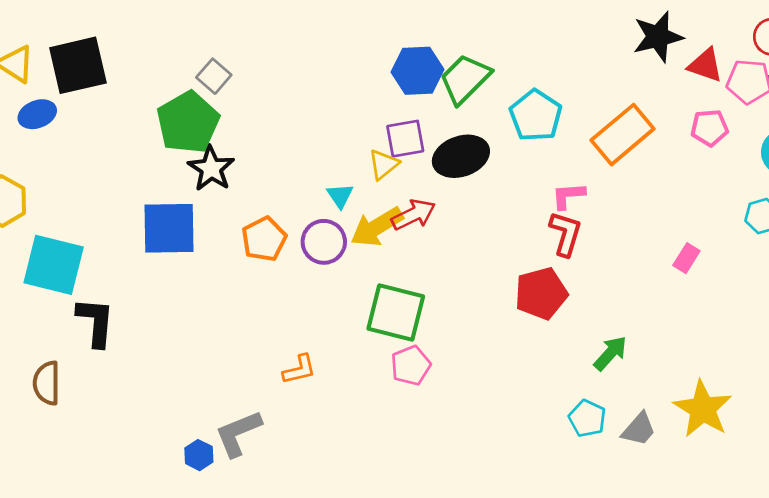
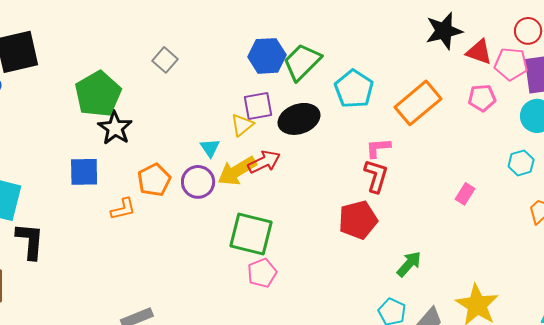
gray square: (214, 76) -> (165, 60), moved
blue square: (169, 228) -> (84, 172), size x0.7
orange L-shape: (299, 370) -> (123, 209), moved

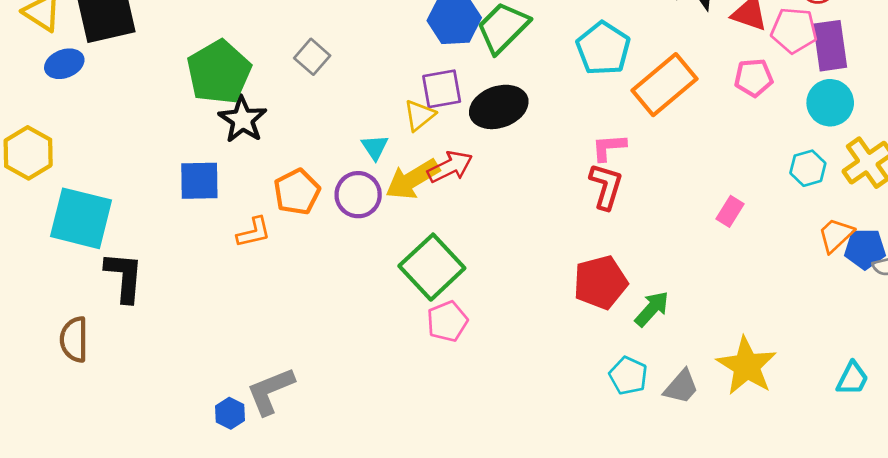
gray square: (165, 60) -> (312, 57), moved
cyan pentagon: (354, 89) -> (603, 48), moved
red pentagon: (358, 220) -> (600, 282), moved
green square: (251, 234) -> (432, 267), turned 33

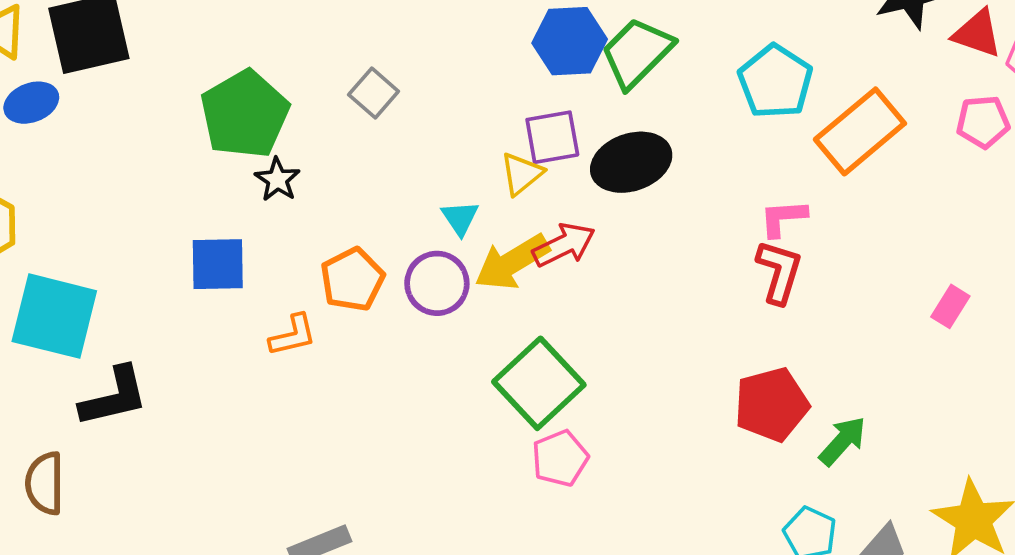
black star: (243, 119) -> (277, 180), size x0.7
black L-shape: (124, 277) -> (114, 397), turned 72

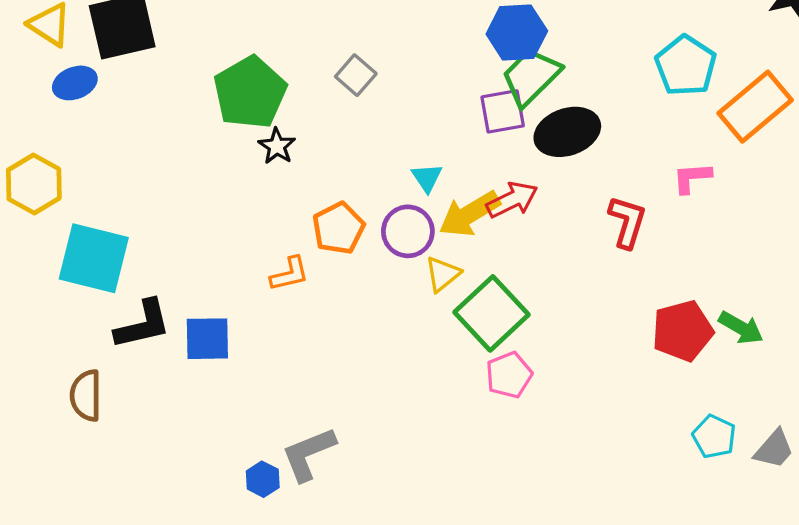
green trapezoid: (637, 53) -> (531, 77), moved
yellow triangle: (522, 174) -> (443, 274), moved
blue square: (218, 264) -> (207, 339), moved
red L-shape: (779, 272) -> (627, 222), moved
green arrow: (843, 441) -> (741, 328), moved, turned 78

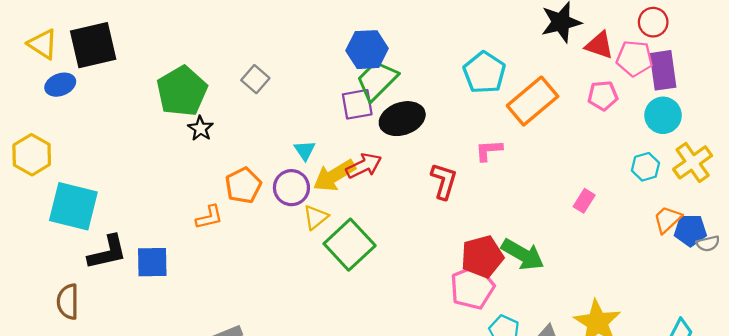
green arrow: (741, 328) -> (523, 254), size x1.4
pink pentagon: (509, 375) -> (472, 287), moved, size x1.4

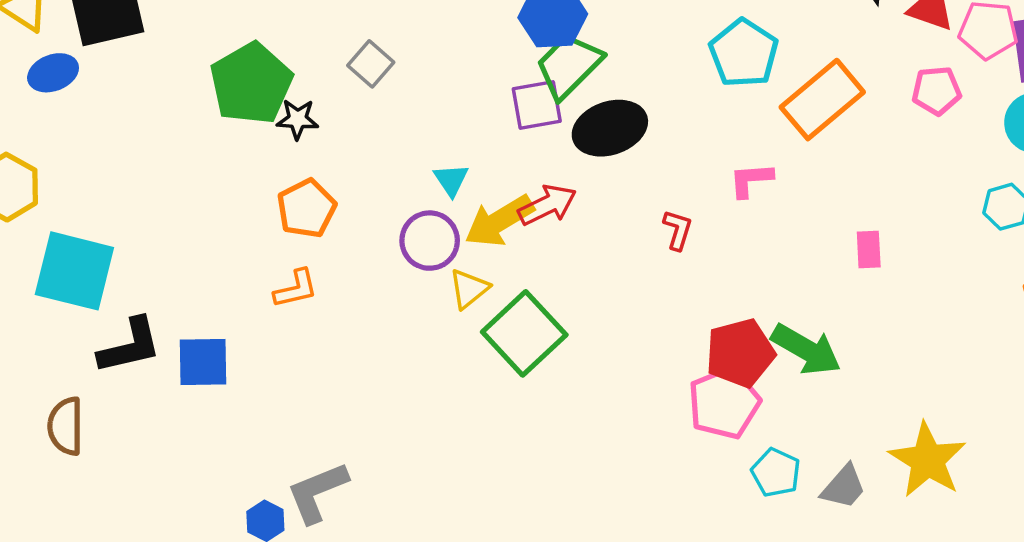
black star: (201, 128) -> (298, 119), moved, turned -30
red L-shape: (444, 181) -> (678, 230), size x0.7
orange pentagon: (243, 185) -> (306, 208), moved
pink rectangle: (584, 201) -> (869, 249), moved, turned -35

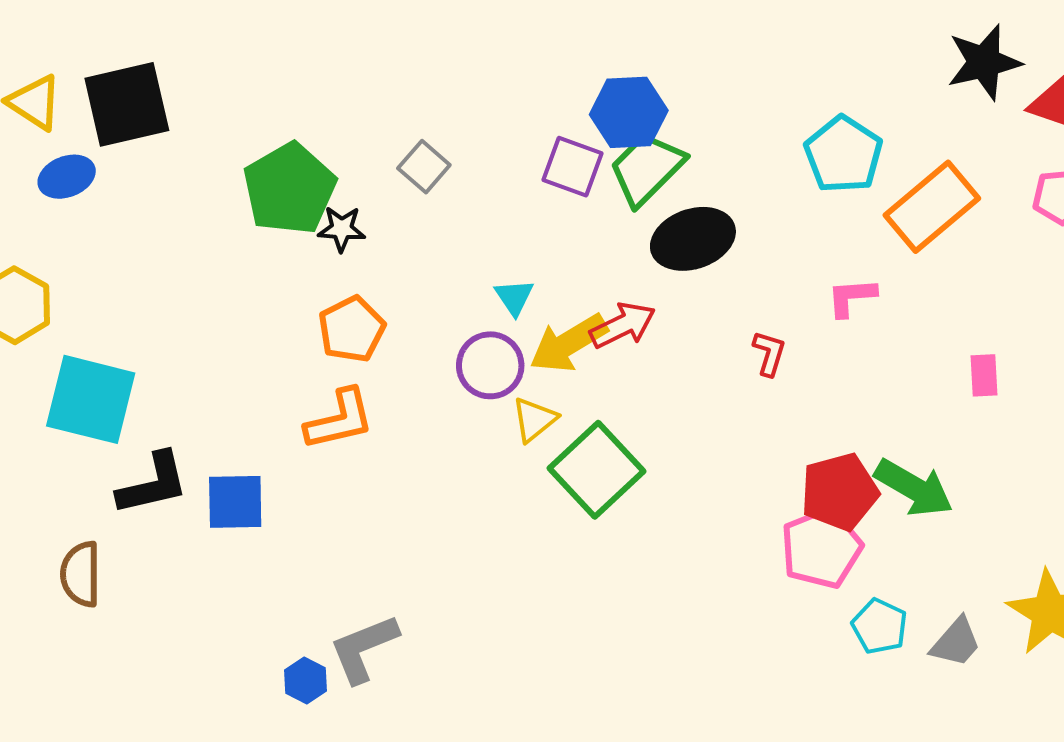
purple square: (537, 105) -> (572, 167), moved, turned 30
orange L-shape: (296, 289) -> (340, 420), size x1.4

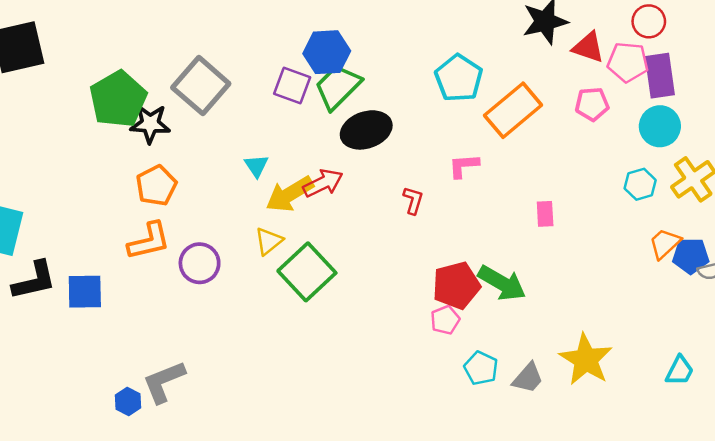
gray square: (424, 167) -> (201, 86), size x1.8
black star: (342, 229) -> (150, 124), size x1.4
purple circle: (490, 365) -> (200, 263), moved
pink pentagon: (821, 548) -> (445, 320), size x0.6

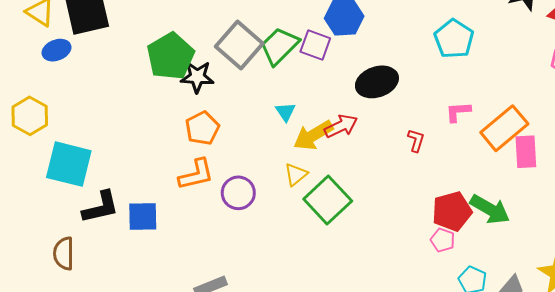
green trapezoid: (338, 87) -> (279, 46), moved
orange rectangle: (513, 110) -> (504, 128), moved
pink rectangle: (545, 214) -> (526, 152), size x1.5
pink pentagon: (445, 320) -> (443, 240), turned -30

